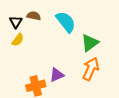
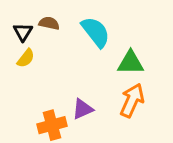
green triangle: (90, 43) -> (131, 63), turned 36

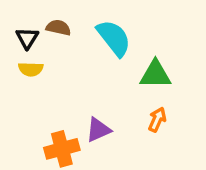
yellow semicircle: (26, 58) -> (31, 69), turned 54
orange arrow: (132, 100) -> (157, 119), size x0.6

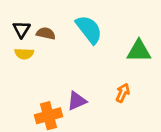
brown semicircle: (58, 28) -> (46, 33), moved
green triangle: (155, 74) -> (139, 51), moved

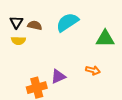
cyan semicircle: (89, 29) -> (67, 22), turned -85
orange arrow: (123, 93) -> (93, 70), turned 80

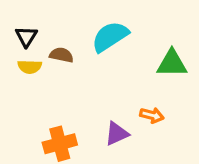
brown semicircle: (35, 25) -> (61, 55), moved
purple triangle: (58, 76) -> (117, 134), moved

